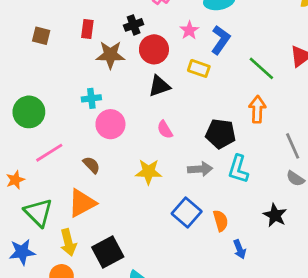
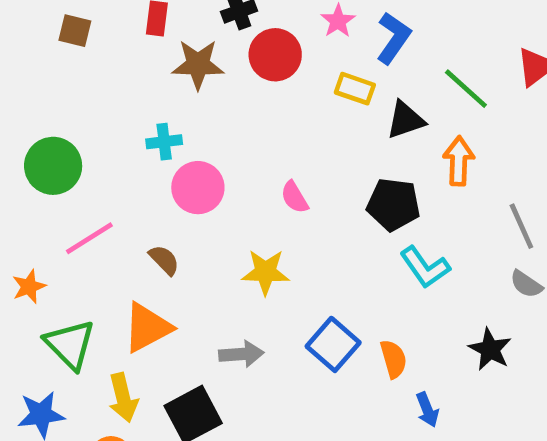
black triangle: (159, 86) -> (406, 120), moved
gray arrow: (200, 169) -> (241, 354), moved
cyan L-shape: (238, 169) -> (425, 267), turned -52

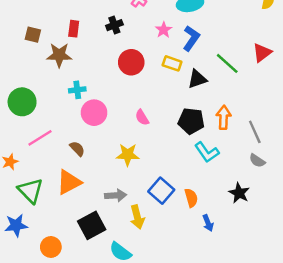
red circle: (275, 55) -> (131, 62), moved
brown star: (198, 64) -> (59, 55), moved
orange arrow: (459, 161) -> (224, 117), moved
yellow arrow: (123, 398) -> (137, 217), moved

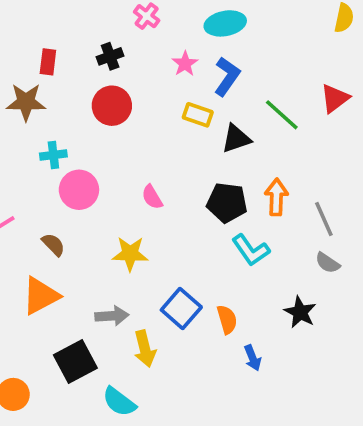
red circle: (131, 62) -> (112, 106), moved

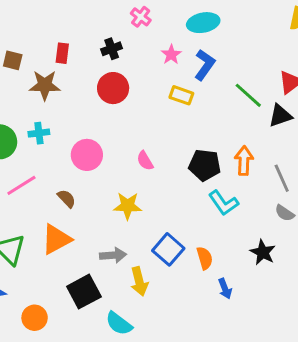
black triangle: (236, 139) -> (280, 116), moved
cyan cross: (53, 155) -> (39, 133), moved

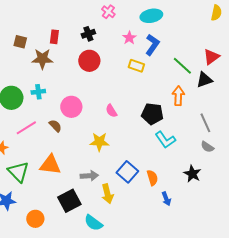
orange arrow: (244, 161) -> (178, 96), moved
brown semicircle: (67, 199) -> (55, 126), moved
orange triangle: (56, 239) -> (50, 165), turned 35

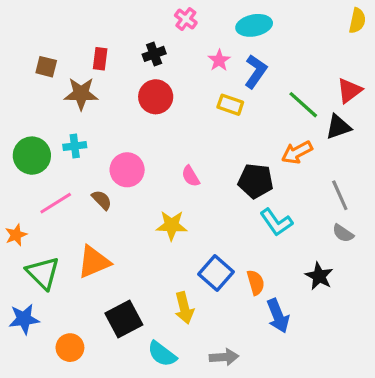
orange arrow: (178, 96) -> (297, 152), turned -120
orange triangle: (50, 165) -> (94, 262), turned -30
gray arrow: (89, 176) -> (224, 357), moved
blue arrow: (166, 199) -> (278, 316), size x1.5

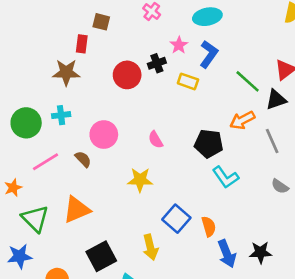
black cross: (154, 54) -> (157, 63), moved
brown square: (46, 67) -> (101, 22), moved
gray line: (340, 195) -> (272, 141), moved
black star: (319, 276) -> (260, 252), moved, turned -30

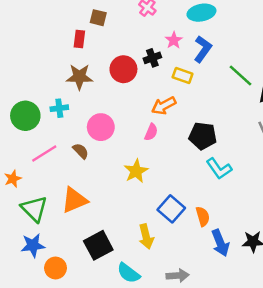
brown star: (66, 72) -> (79, 77), moved
orange arrow: (242, 120) -> (164, 106), moved
pink semicircle: (156, 140) -> (151, 132), turned -126
yellow star: (140, 180) -> (136, 171), turned -30
blue star: (20, 256) -> (33, 245), moved

